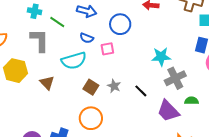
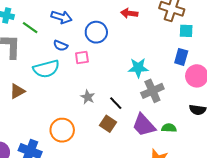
brown triangle: (47, 83) -> (17, 91), turned 42
brown square: (91, 87) -> (108, 124), moved
green semicircle: (192, 101) -> (169, 128), moved

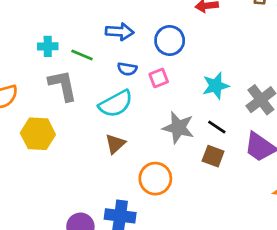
cyan star: (138, 68) -> (216, 86), moved
brown triangle: (17, 91) -> (115, 144), moved
gray star: (88, 97) -> (178, 128), size x1.6

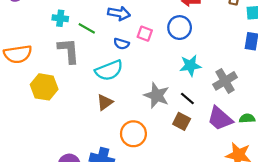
blue circle: (170, 41) -> (180, 28), moved
pink square: (159, 78) -> (145, 34), moved, turned 35

